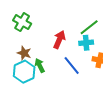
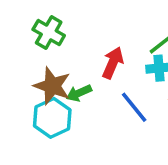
brown star: (24, 53) -> (52, 86), size x1.5
green arrow: (40, 65) -> (79, 93), moved, turned -88

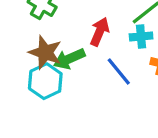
green arrow: (79, 93) -> (69, 59), size x1.4

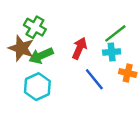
brown star: (45, 52) -> (21, 48), moved
green arrow: (69, 59) -> (41, 56), moved

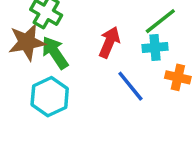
brown star: (21, 48) -> (27, 42), turned -30
green arrow: (41, 56) -> (55, 53), turned 80

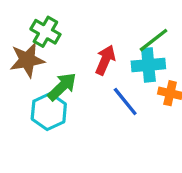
cyan cross: (155, 47) -> (148, 65), size x1.4
green arrow: (55, 53) -> (62, 87), moved, turned 80

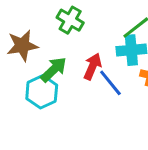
green cross: (45, 32) -> (70, 20), moved
red arrow: (105, 60) -> (93, 66), moved

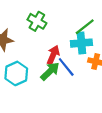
green arrow: (54, 69) -> (50, 71), moved

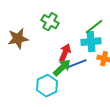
blue line: (66, 67) -> (77, 64), turned -72
cyan hexagon: (16, 73) -> (47, 86), moved

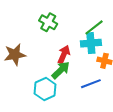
brown star: (18, 39) -> (15, 55), moved
blue line: (77, 64) -> (91, 84), moved

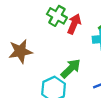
red arrow: (64, 55) -> (74, 24), moved

